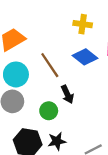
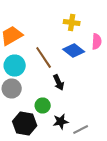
green circle: (49, 111) -> (43, 106), moved
black star: (57, 141) -> (61, 122), moved

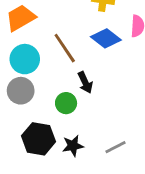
green circle: (43, 106) -> (66, 103), moved
black star: (61, 122) -> (73, 146), moved

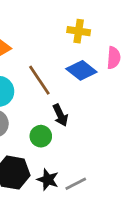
black star: (73, 146) -> (48, 180), turned 30
gray line: (116, 147) -> (76, 184), moved

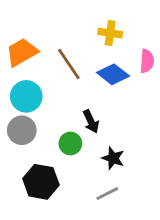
brown line: (39, 80) -> (69, 64), moved
black star: (48, 180) -> (113, 158), moved

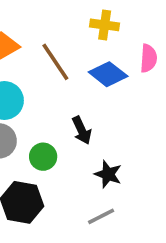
green circle: (70, 143) -> (43, 157), moved

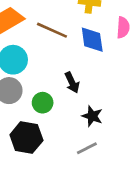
brown line: (55, 62) -> (52, 30), turned -32
blue diamond: (108, 74) -> (92, 40), turned 44

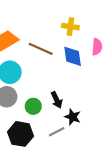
black arrow: (72, 83) -> (57, 100), moved
gray line: (87, 148) -> (57, 132), moved

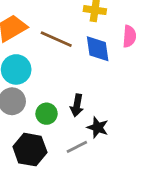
black arrow: (57, 100) -> (77, 105), turned 35

